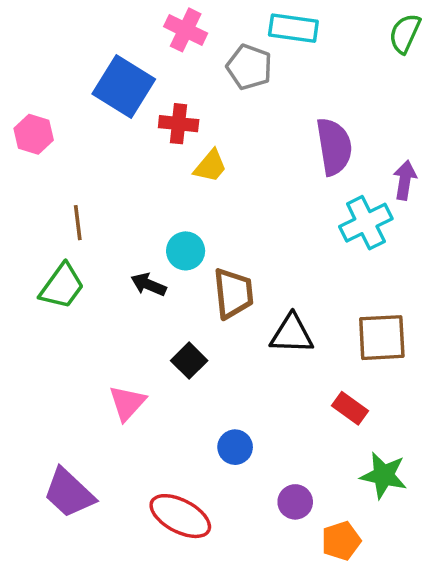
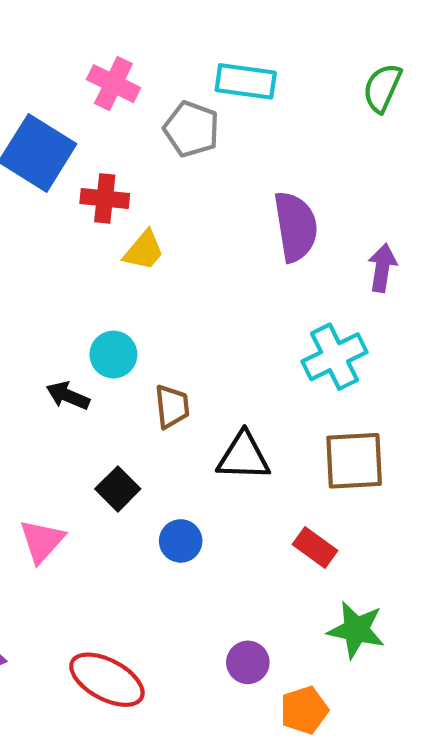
cyan cross: (366, 223) -> (335, 357), moved
brown trapezoid: (233, 293) -> (172, 407), size x0.7
blue circle: (235, 447) -> (181, 541), moved

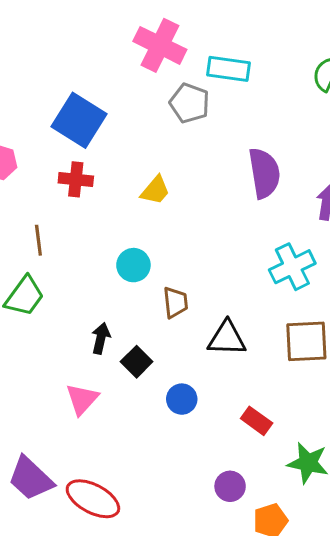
pink cross: (113, 84) -> (160, 45), moved, size x1.4
red cross: (105, 198) -> (76, 179), moved
black arrow: (68, 396) -> (101, 338), moved, turned 80
red rectangle: (315, 547) -> (257, 421), moved
red ellipse: (107, 680) -> (93, 499), moved

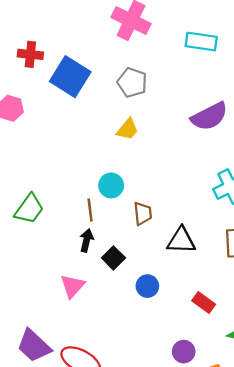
cyan rectangle: (228, 69) -> (201, 42), moved
gray pentagon: (190, 103) -> (132, 83), moved
purple semicircle: (264, 173) -> (209, 116), turned 72
red cross: (76, 179) -> (30, 54), moved
brown line: (38, 240) -> (90, 210), moved

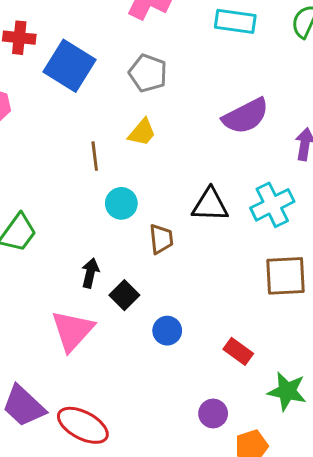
brown line: (90, 210) -> (95, 156), moved
black triangle: (181, 240) -> (210, 205), moved
pink triangle: (73, 286) -> (72, 331), size x1.4

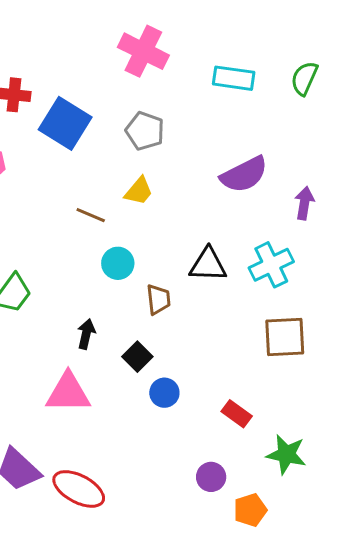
brown line: (95, 156) -> (91, 215), turned -60
black square: (124, 295) -> (137, 357), moved
pink triangle: (72, 331) -> (68, 393), turned 48

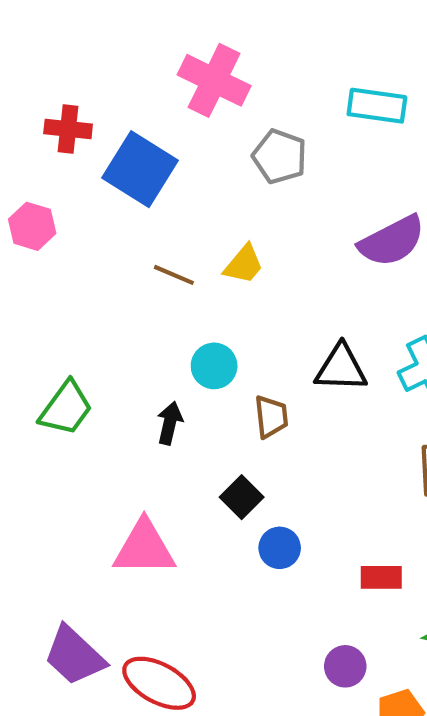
pink cross: (143, 51) -> (214, 80), moved
gray pentagon: (145, 131) -> (280, 156), moved
brown line: (91, 215) -> (174, 275), moved
black arrow: (86, 334) -> (170, 423), moved
red rectangle: (237, 414) -> (381, 577), turned -36

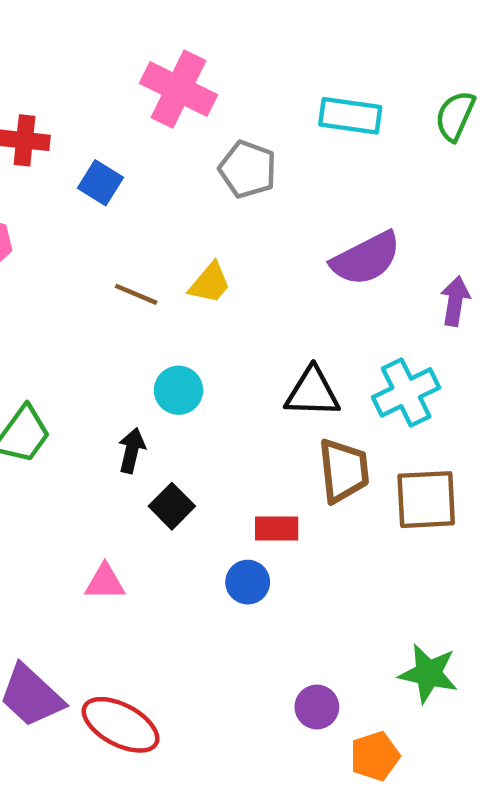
blue square: (140, 169) -> (100, 183), size x0.6
brown trapezoid: (271, 417) -> (344, 471), moved, size x1.4
black square: (242, 497) -> (172, 506), moved
pink triangle: (144, 548) -> (105, 582), size x0.6
red rectangle: (381, 577) -> (277, 529), moved

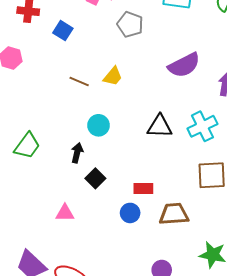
brown trapezoid: (344, 471) -> (174, 214), moved, turned -88

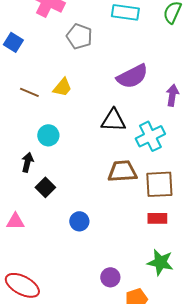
black triangle: (160, 126) -> (113, 120), moved
red rectangle: (143, 188) -> (157, 218), moved
brown trapezoid: (174, 214) -> (122, 171), moved

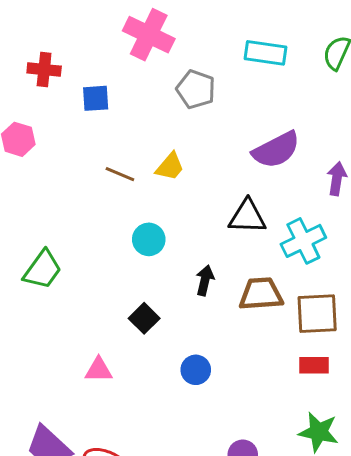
blue square: (13, 42) -> (96, 98), turned -36
black arrow: (27, 162) -> (205, 280), moved

